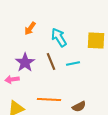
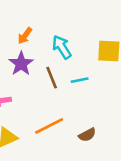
purple star: (25, 62) -> (21, 64), moved
orange line: (49, 99) -> (49, 126), turned -30

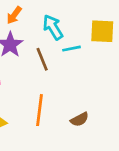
cyan line: (80, 80) -> (72, 49), moved
orange line: (49, 126) -> (39, 110), turned -56

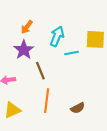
cyan arrow: (53, 27) -> (57, 36), turned 54
brown line: (42, 59) -> (40, 71), moved

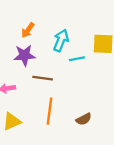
purple star: (24, 50) -> (24, 55), turned 30
brown line: (40, 71) -> (43, 78), turned -60

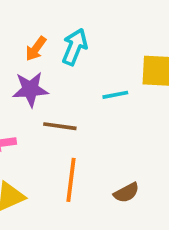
cyan arrow: (61, 40) -> (75, 47), moved

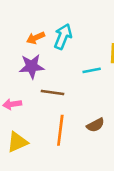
orange arrow: (36, 49) -> (36, 38), turned 30
brown semicircle: (126, 193) -> (95, 125), moved

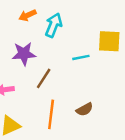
orange arrow: (36, 38) -> (28, 15), moved
brown line: (52, 93) -> (44, 78), turned -65

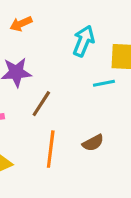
cyan arrow: (54, 25) -> (84, 41), moved
cyan line: (81, 57) -> (104, 83), moved

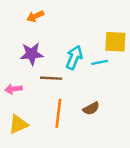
cyan arrow: (84, 41) -> (74, 57), moved
brown line: (41, 104) -> (51, 78), turned 60

